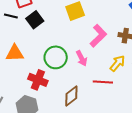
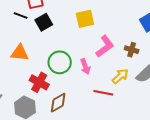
brown diamond: (71, 96) -> (58, 103), moved

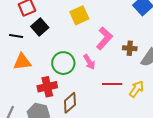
black line: (21, 16) -> (16, 36), moved
brown cross: (132, 50) -> (130, 48), moved
yellow arrow: (120, 76) -> (136, 89), moved
red cross: (39, 82) -> (47, 87), turned -30

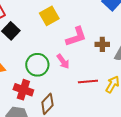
pink L-shape: (104, 38) -> (76, 37), turned 35
red cross: (47, 87) -> (23, 90), turned 36

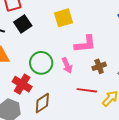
brown cross: (102, 44) -> (99, 66), moved, turned -32

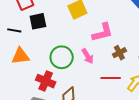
black square: (23, 24) -> (38, 21), turned 30

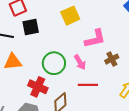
red line: (111, 78) -> (88, 85), moved

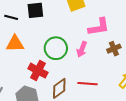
pink arrow: (80, 62) -> (82, 49), turned 49
red line: (88, 85) -> (87, 84), moved

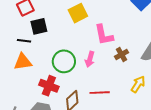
black line: (11, 17) -> (24, 41), moved
pink L-shape: (99, 27) -> (104, 35), turned 95

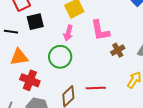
black line: (24, 41) -> (11, 32), moved
pink arrow: (90, 59) -> (68, 33), moved
red cross: (49, 86) -> (30, 80), moved

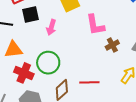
pink arrow: (68, 33) -> (51, 27), moved
green circle: (60, 57) -> (48, 63), moved

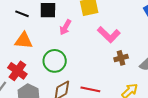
pink L-shape: (95, 25) -> (109, 35), turned -50
red cross: (24, 73) -> (17, 71), moved

